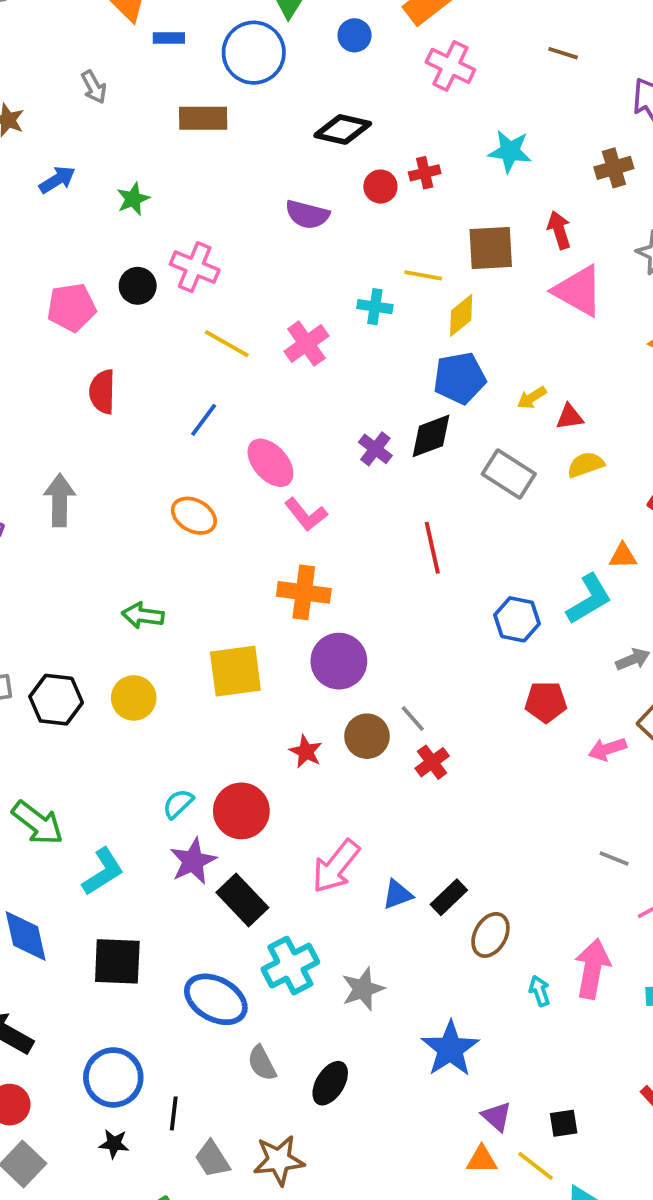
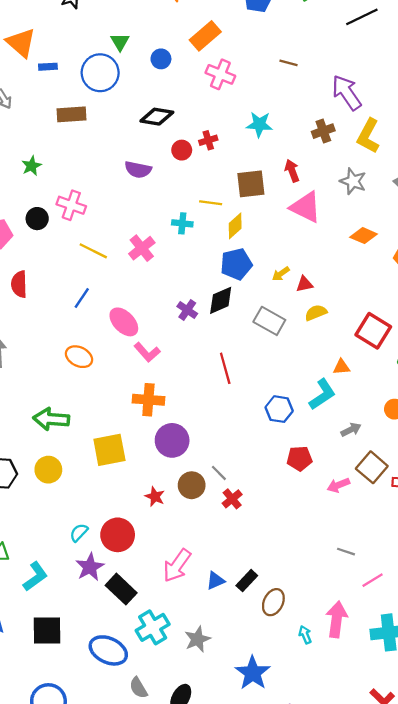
green arrow: (143, 615) -> (51, 419), size x1.4

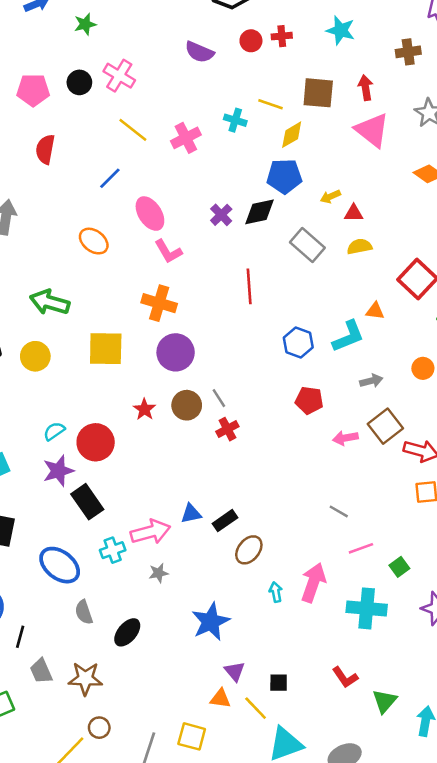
pink arrow: (177, 565) -> (151, 532), moved, turned -152
cyan cross: (153, 627) -> (113, 550), size x0.7
gray star: (197, 639) -> (158, 573), size x0.7

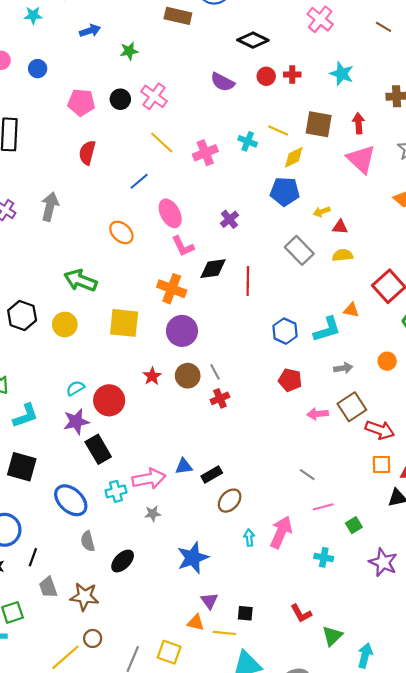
black diamond: (260, 212) -> (213, 269), moved
cyan cross: (367, 608) -> (324, 557), size x0.6
yellow line: (256, 708) -> (224, 633), turned -45

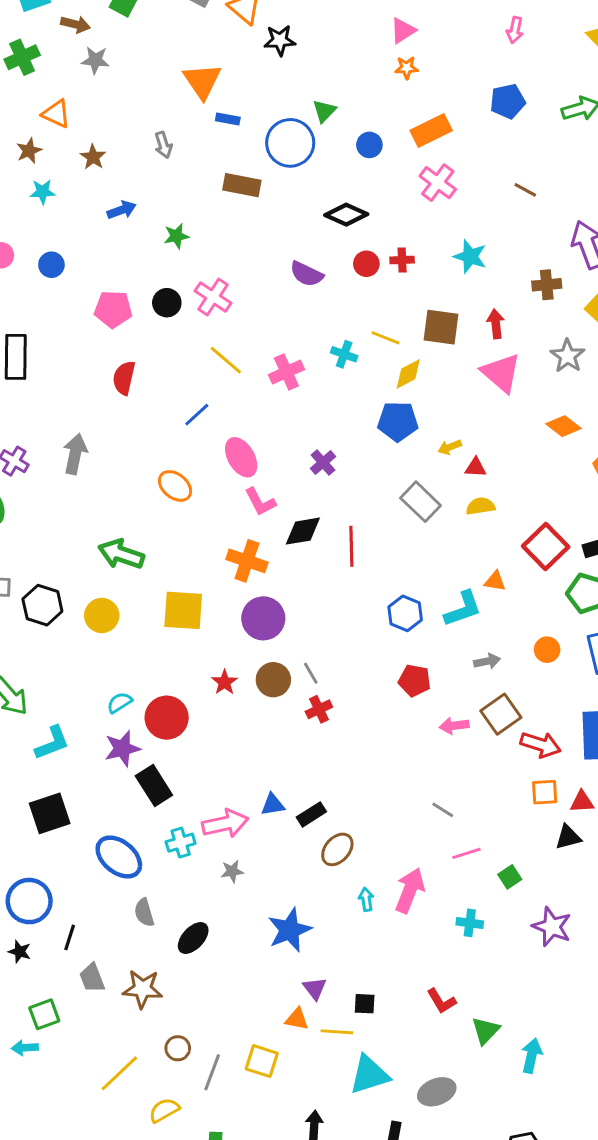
black square: (22, 467) -> (50, 813), turned -32
brown circle: (93, 638) -> (178, 1048), moved

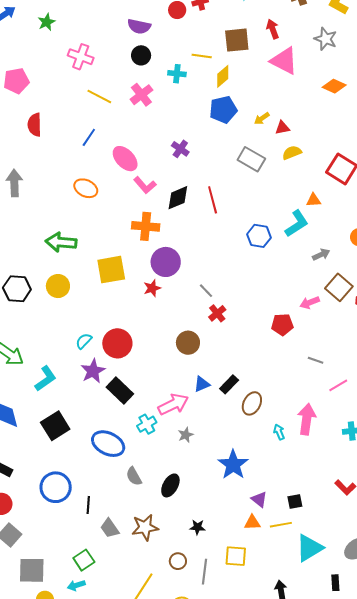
black circle: (167, 303) -> (141, 55), moved
brown circle: (273, 680) -> (188, 343), moved
red pentagon: (415, 681) -> (282, 325), moved
red star: (225, 682) -> (152, 288), moved, turned 30
black star: (20, 952) -> (197, 527), moved

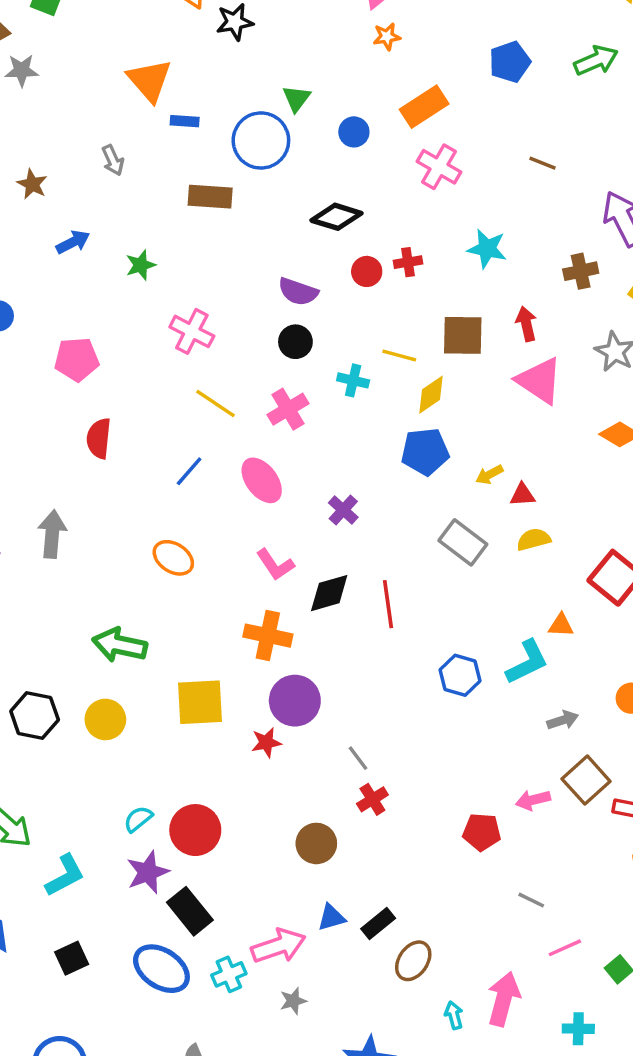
pink ellipse: (125, 159) -> (262, 480), moved
black square: (55, 426) -> (72, 958), size x0.7
blue ellipse: (108, 444) -> (161, 969), moved

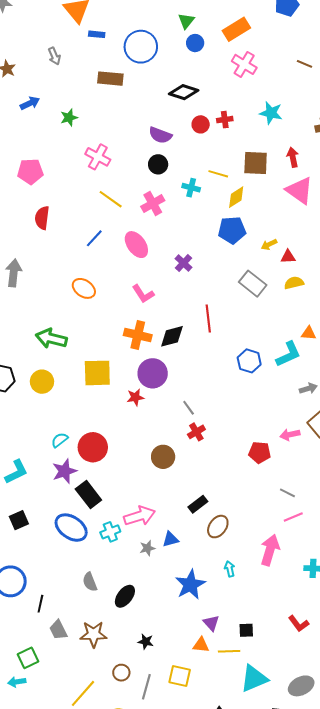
green triangle: (296, 98) -> (186, 21), moved
black diamond: (329, 593) -> (172, 336), moved
blue triangle: (331, 917) -> (171, 539), moved
pink line: (565, 948) -> (293, 517), moved
cyan arrow: (454, 1015) -> (230, 569), moved

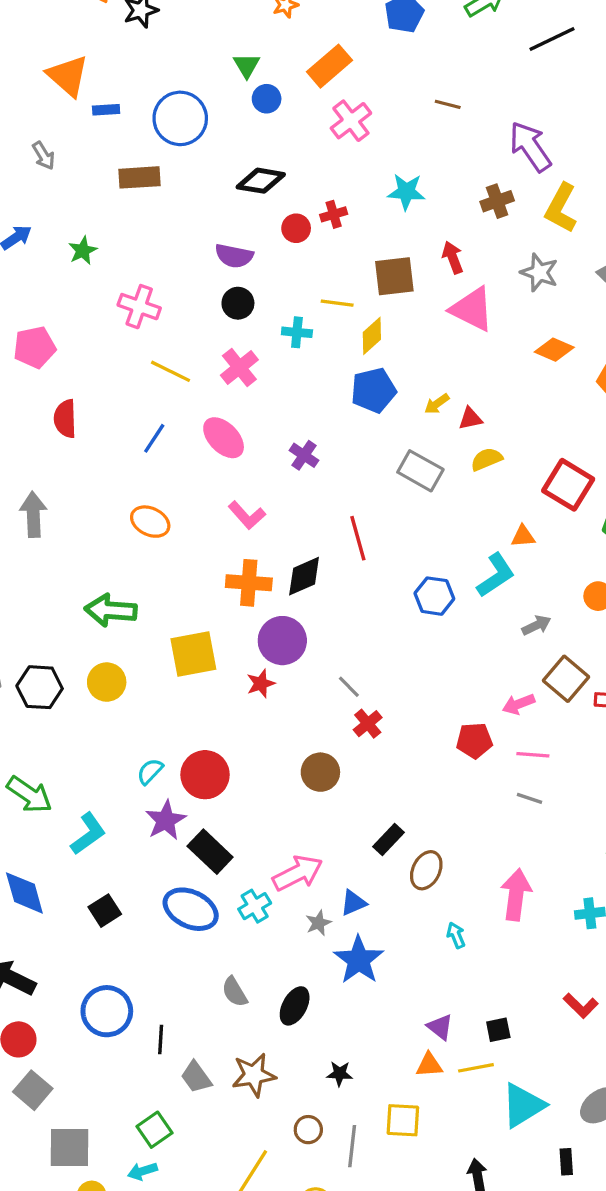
pink cross: (244, 64) -> (351, 121), turned 30
pink line: (293, 517) -> (533, 755), moved, turned 36
blue star: (190, 585) -> (359, 960), moved

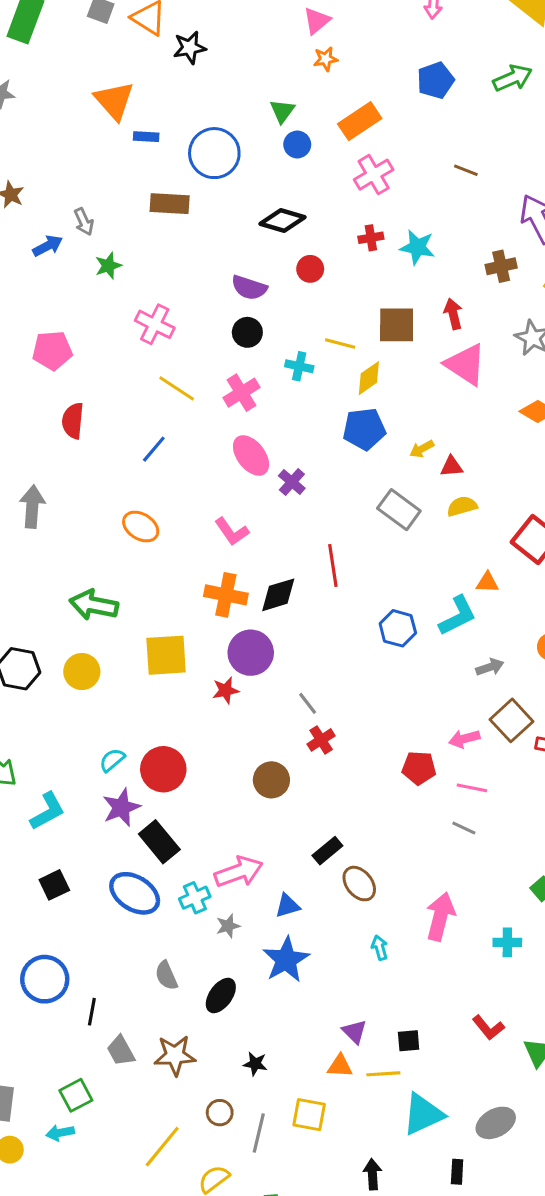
gray arrow: (44, 156) -> (84, 222), moved
red cross: (334, 214) -> (371, 238), moved
pink ellipse: (224, 438) -> (251, 455), moved
brown ellipse: (426, 870) -> (359, 884), turned -72
gray star: (318, 923) -> (228, 926), moved

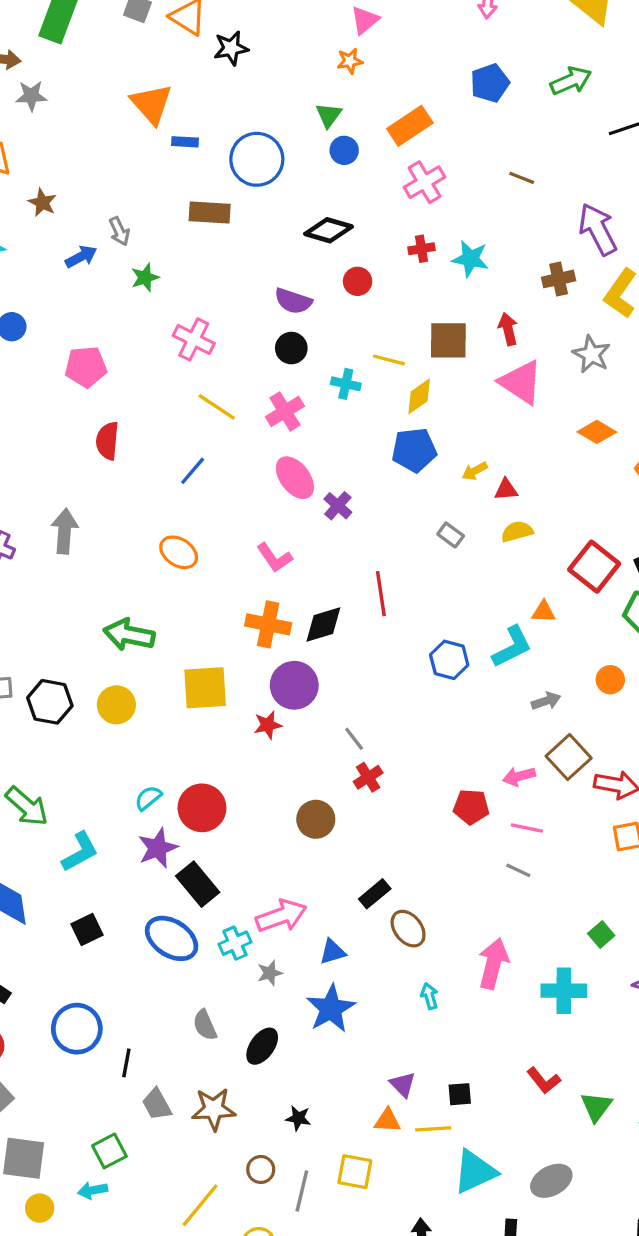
orange star: (326, 59) -> (350, 61), moved
gray rectangle: (399, 510) -> (451, 535), size x0.6
cyan cross: (507, 942) -> (564, 991), size x1.5

